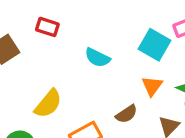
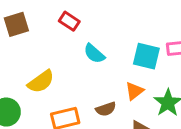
red rectangle: (47, 27) -> (69, 21), moved
cyan square: (154, 45) -> (146, 56), turned -32

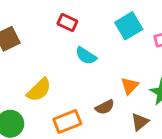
red rectangle: (69, 21) -> (67, 22), moved
cyan square: (146, 56) -> (129, 26), moved, turned -36

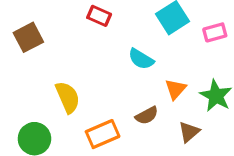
cyan semicircle: (86, 56) -> (141, 59), moved
yellow semicircle: (39, 90) -> (68, 97), turned -68

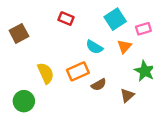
orange triangle: (176, 89) -> (124, 46), moved
orange rectangle: (103, 134) -> (78, 71), moved

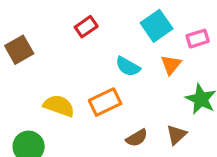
red rectangle: (66, 19) -> (86, 27), turned -56
yellow semicircle: (46, 73) -> (59, 106), turned -45
brown semicircle: (99, 85) -> (137, 138), moved

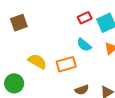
red rectangle: (86, 27) -> (85, 18), moved

